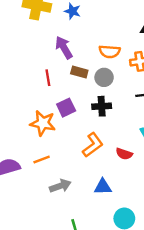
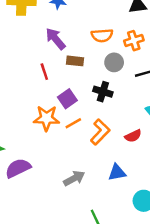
gray circle: (104, 77) -> (114, 62), moved
black cross: (102, 106) -> (103, 92), turned 30
red semicircle: (124, 154) -> (133, 136), turned -35
orange line: (42, 160) -> (73, 123), moved

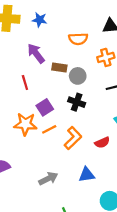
orange semicircle: (102, 35) -> (78, 39), moved
brown rectangle: (75, 61) -> (59, 68), moved
gray circle: (114, 62) -> (78, 76), moved

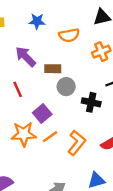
blue star: (40, 20) -> (37, 21), moved
gray circle: (78, 76) -> (66, 87), moved
black cross: (77, 102) -> (91, 102), moved

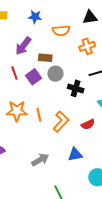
purple arrow: (26, 57) -> (23, 46), turned -102
purple square: (42, 113) -> (34, 77), moved
orange line: (50, 137) -> (39, 115), turned -72

